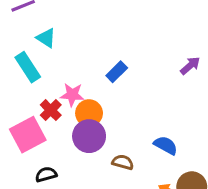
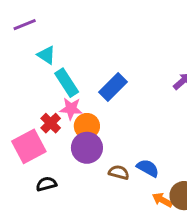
cyan rectangle: (28, 67) -> (67, 83), moved
blue rectangle: (117, 72) -> (113, 87), size x1.4
blue semicircle: (166, 145) -> (148, 168), moved

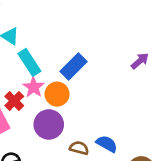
pink star: (71, 109) -> (34, 87), turned 30
orange circle: (87, 126) -> (57, 94), moved

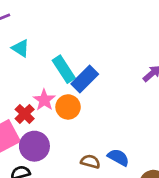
cyan rectangle: (29, 62) -> (64, 69), moved
purple circle: (49, 124) -> (34, 146), moved

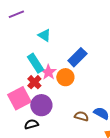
cyan triangle: (20, 48) -> (44, 35), moved
cyan rectangle: (64, 69) -> (35, 63), moved

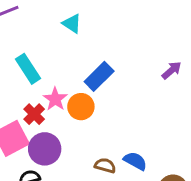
cyan triangle: (44, 35) -> (72, 24), moved
cyan rectangle: (35, 63) -> (28, 69), moved

